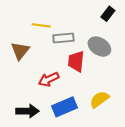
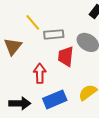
yellow line: (41, 25) -> (33, 22), turned 42
red arrow: (49, 79) -> (40, 73), turned 114

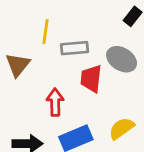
yellow line: (33, 22) -> (45, 32), turned 48

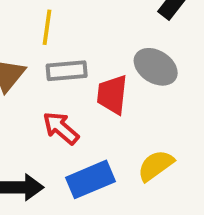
gray rectangle: (74, 48) -> (67, 71), moved
red arrow: (55, 102) -> (61, 128), turned -48

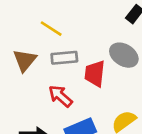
yellow line: (47, 27) -> (51, 29), turned -65

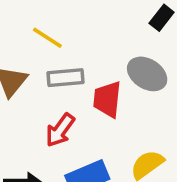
red arrow: (60, 96) -> (60, 130), turned -95

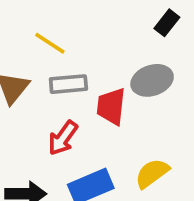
gray ellipse: (147, 74) -> (152, 80), turned -51

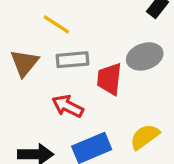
red arrow: (63, 138) -> (68, 106), turned 80

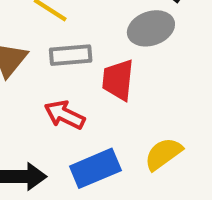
gray ellipse: (145, 56) -> (151, 28), moved

